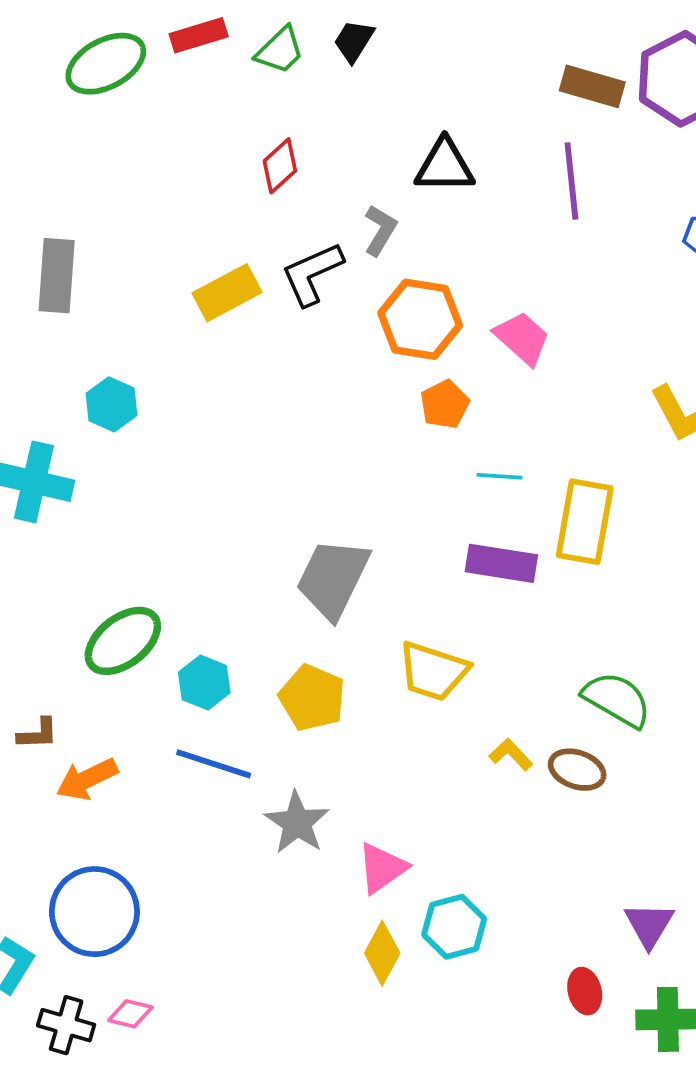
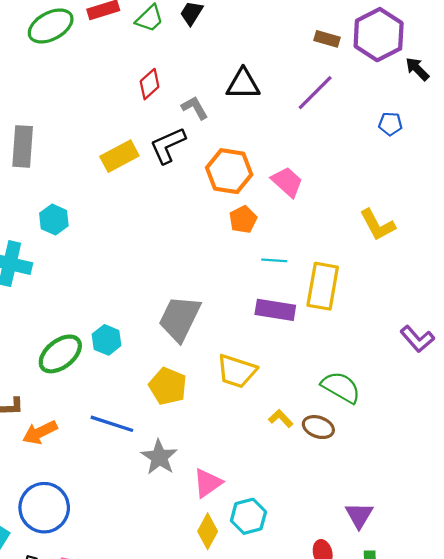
brown rectangle: (592, 86) -> (327, 39), size x0.7
purple line: (571, 181) -> (315, 93), turned 51
gray L-shape: (380, 230) -> (195, 108), moved, turned -60
cyan hexagon: (204, 683) -> (107, 340), moved

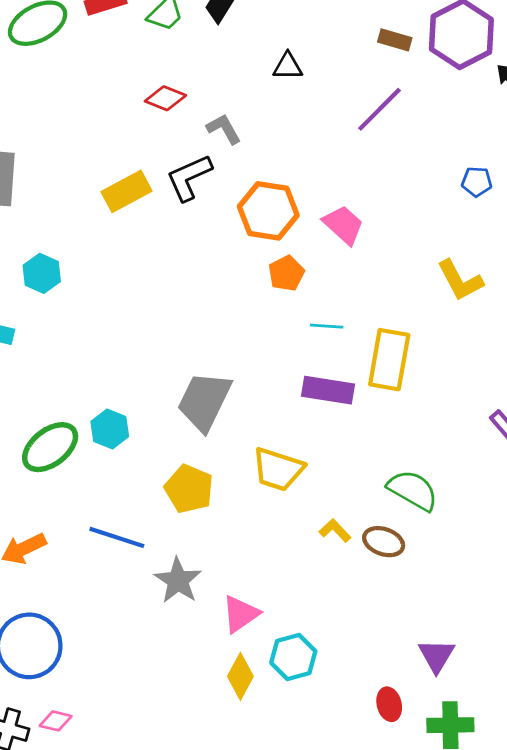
red diamond: (150, 84) -> (165, 98), turned 64
black triangle: (243, 84) -> (288, 66), moved, size x0.7
blue pentagon: (390, 124) -> (477, 182), moved

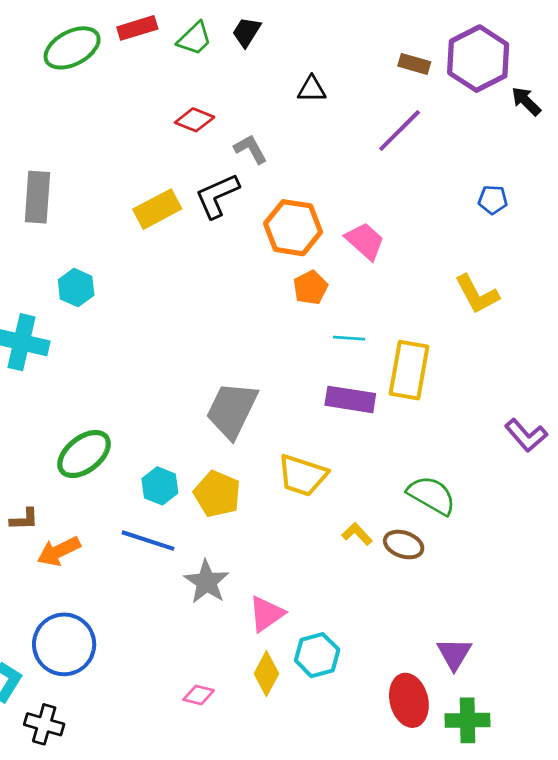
cyan hexagon: (110, 429) -> (160, 486), moved
red ellipse: (389, 704) -> (409, 700), size x1.6
pink diamond: (56, 721) -> (199, 695), moved

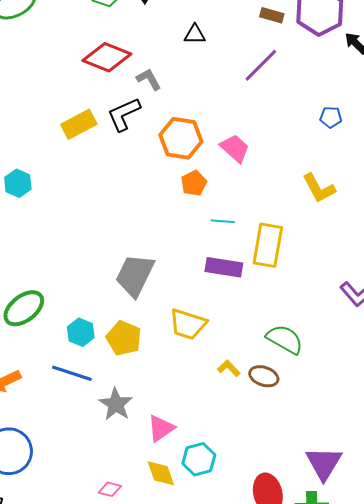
red diamond: (195, 120) -> (107, 57), size x1.6
purple triangle: (454, 654) -> (324, 463), moved, size x1.4
yellow diamond: (266, 674) -> (161, 473), turned -48

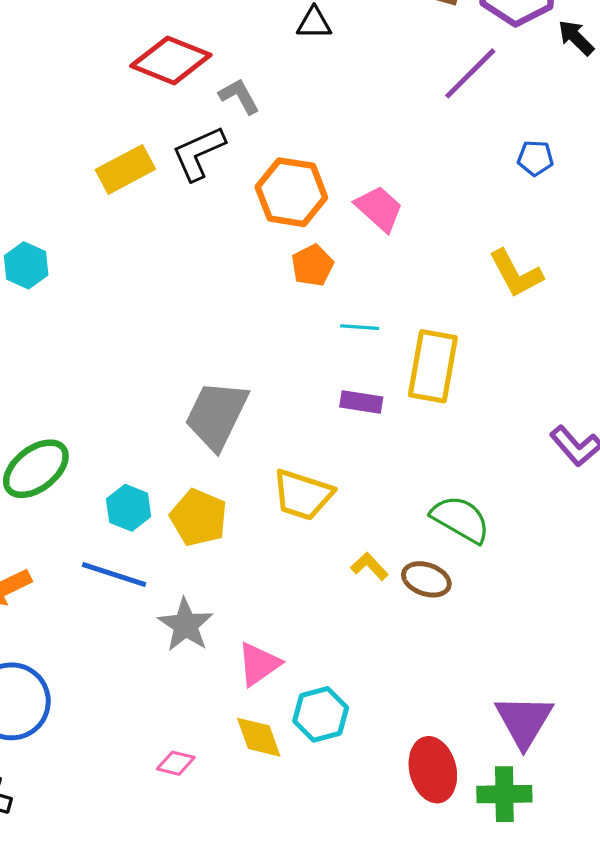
purple line: (261, 65) -> (470, 73), moved
purple rectangle: (224, 267) -> (361, 402), size x0.7

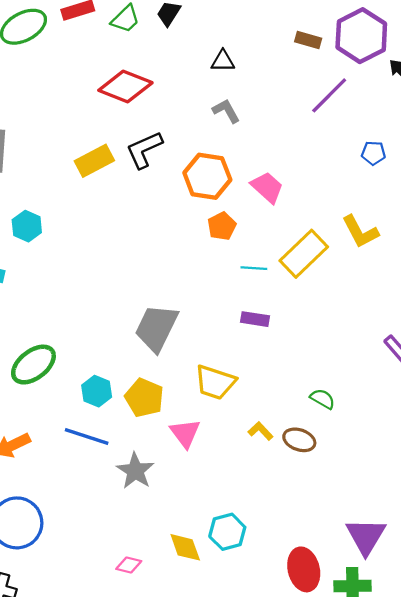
gray L-shape: (239, 96) -> (226, 111), moved
yellow rectangle: (433, 366) -> (304, 254), moved, turned 36
green semicircle: (460, 519) -> (323, 399), size x0.6
pink triangle: (259, 664) -> (185, 433), moved, turned -32

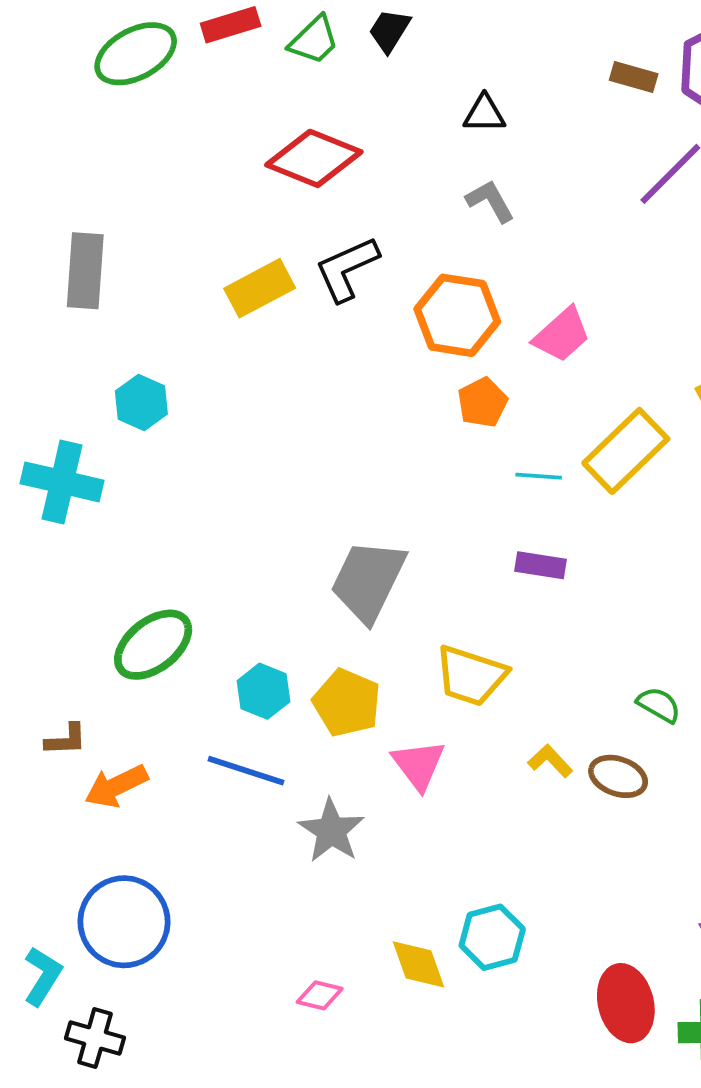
pink trapezoid: (267, 187) -> (562, 335), turned 96

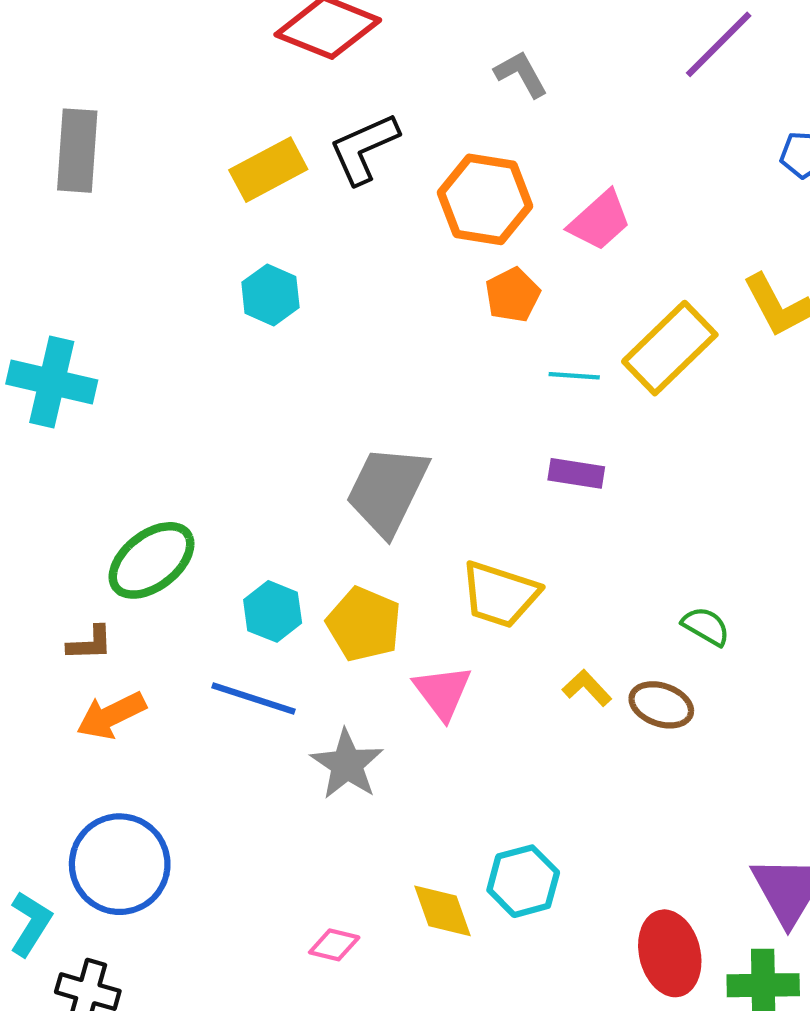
cyan hexagon: (141, 403) -> (270, 295), moved
brown L-shape: (66, 740) -> (90, 643), moved

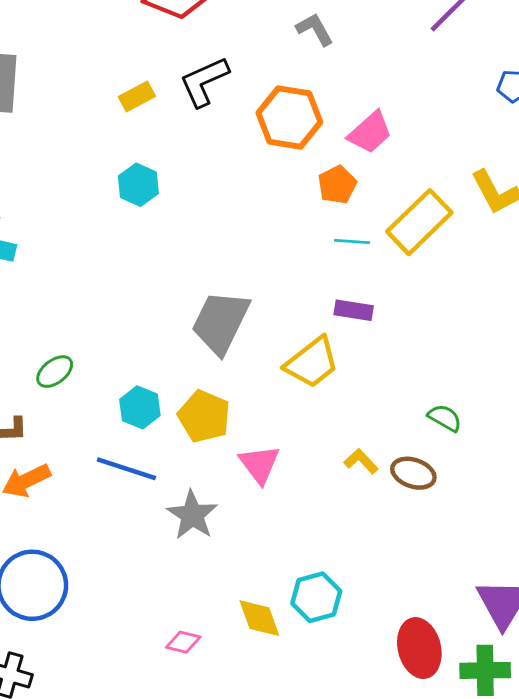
yellow rectangle: (268, 170) -> (137, 97), size x0.7
orange pentagon: (513, 295) -> (337, 185), moved
green ellipse: (152, 560) -> (55, 372), size x0.6
yellow trapezoid: (500, 594) -> (312, 363), moved, turned -56

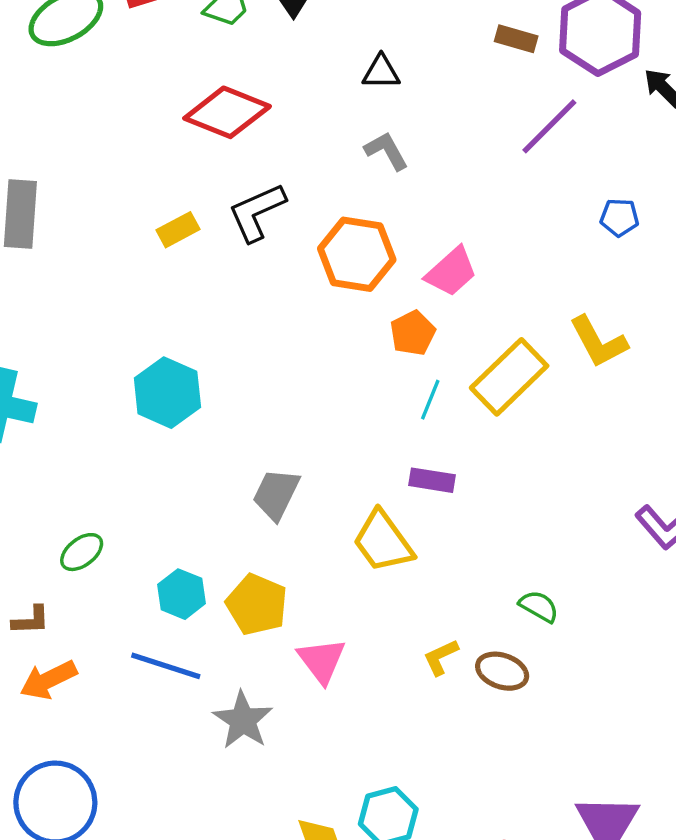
cyan hexagon: (138, 185) -> (167, 393), moved, size x1.4
cyan line: (352, 242) -> (430, 400), turned -72
gray trapezoid: (221, 322) -> (276, 494), size x0.7
yellow trapezoid: (312, 363) -> (383, 542), turned 92
yellow L-shape: (361, 461) -> (441, 657), turned -72

